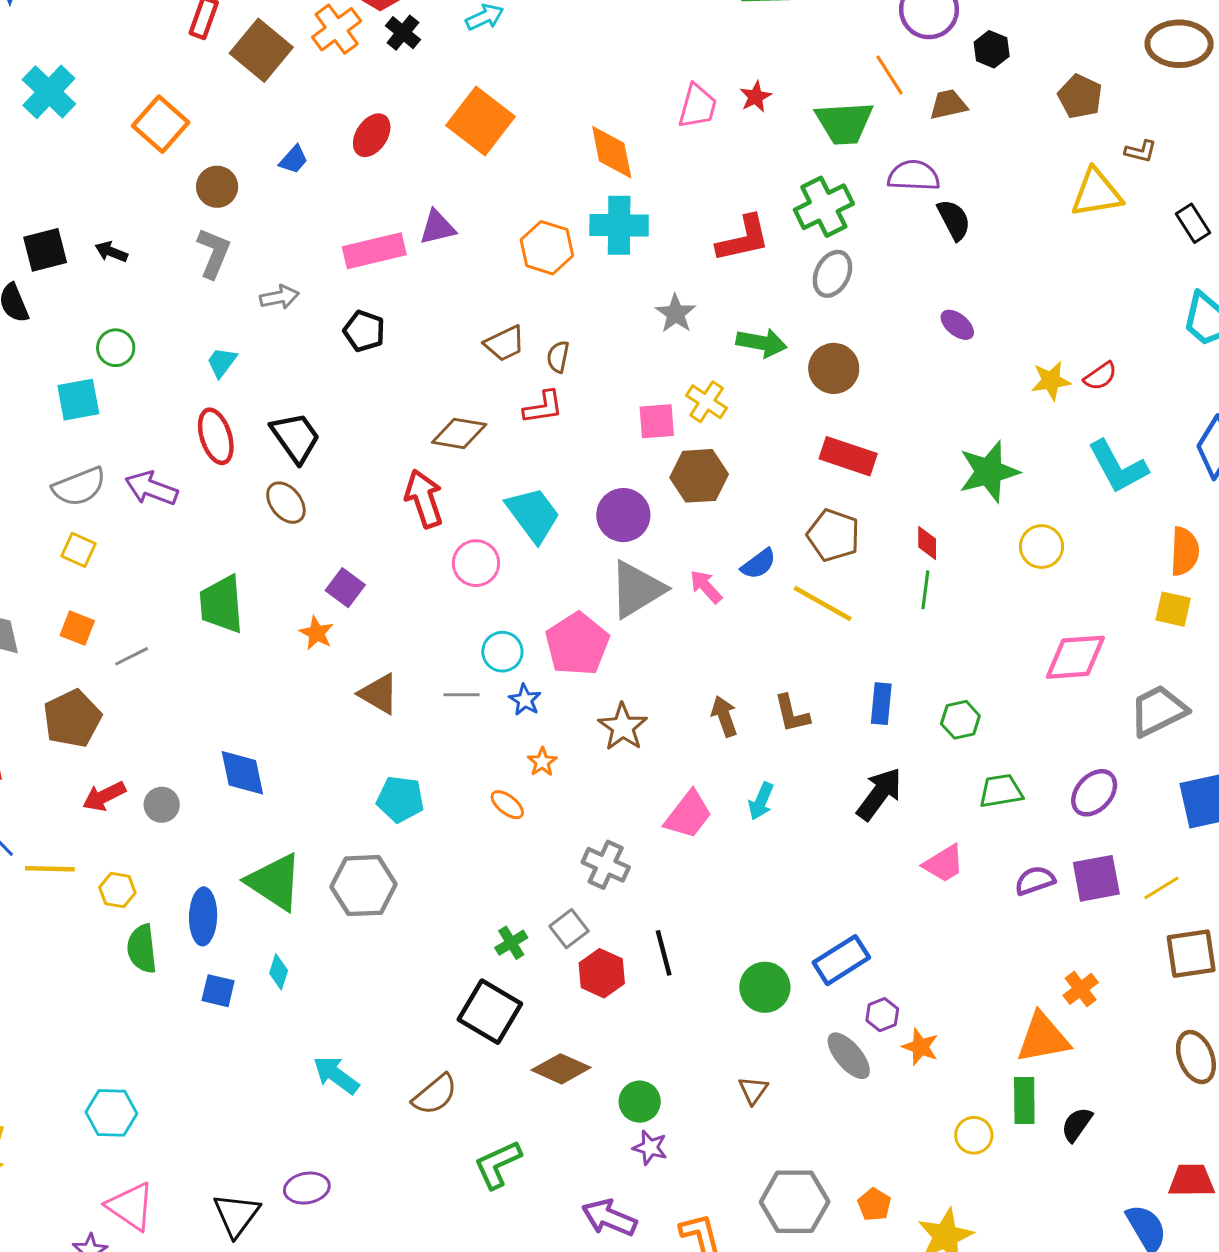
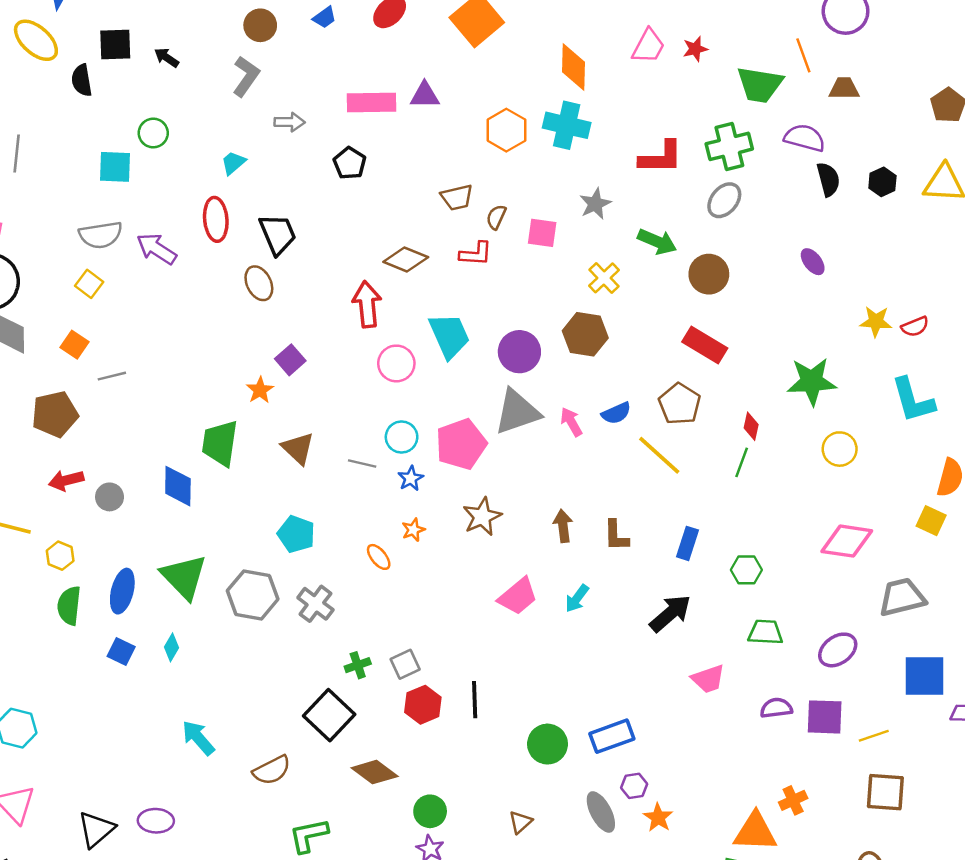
black hexagon: (992, 49) -> (882, 182), moved
pink square: (657, 421) -> (542, 233), moved
green trapezoid: (222, 604) -> (220, 443), moved
gray cross: (606, 865) -> (315, 604), moved

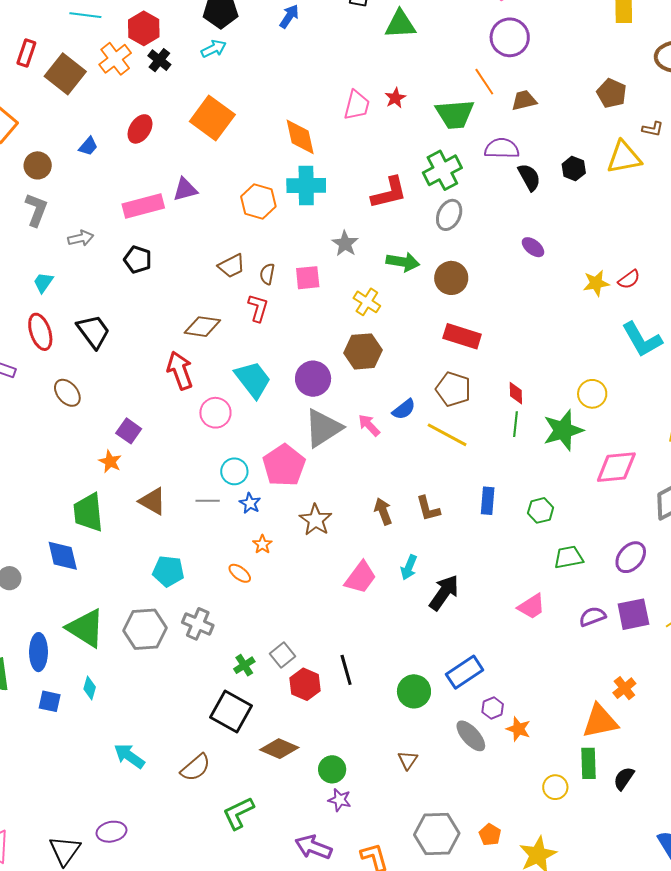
red L-shape: (476, 254) -> (258, 308), turned -64
brown ellipse: (259, 283) -> (67, 393), moved
green star: (812, 381) -> (563, 430), moved
black arrow: (670, 613) -> (444, 593), moved

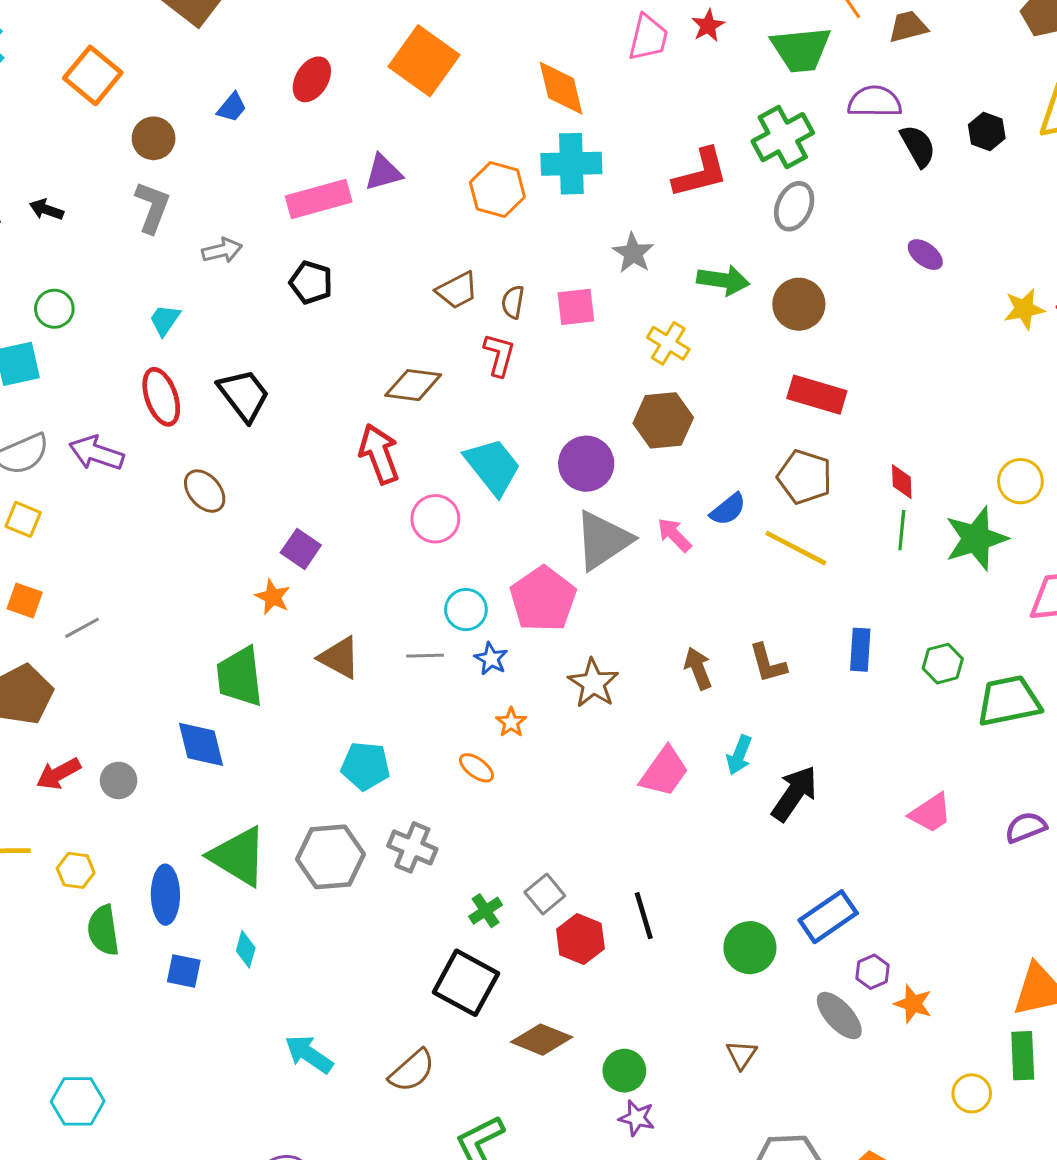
green trapezoid: (569, 557) -> (1009, 701), moved, size x1.4

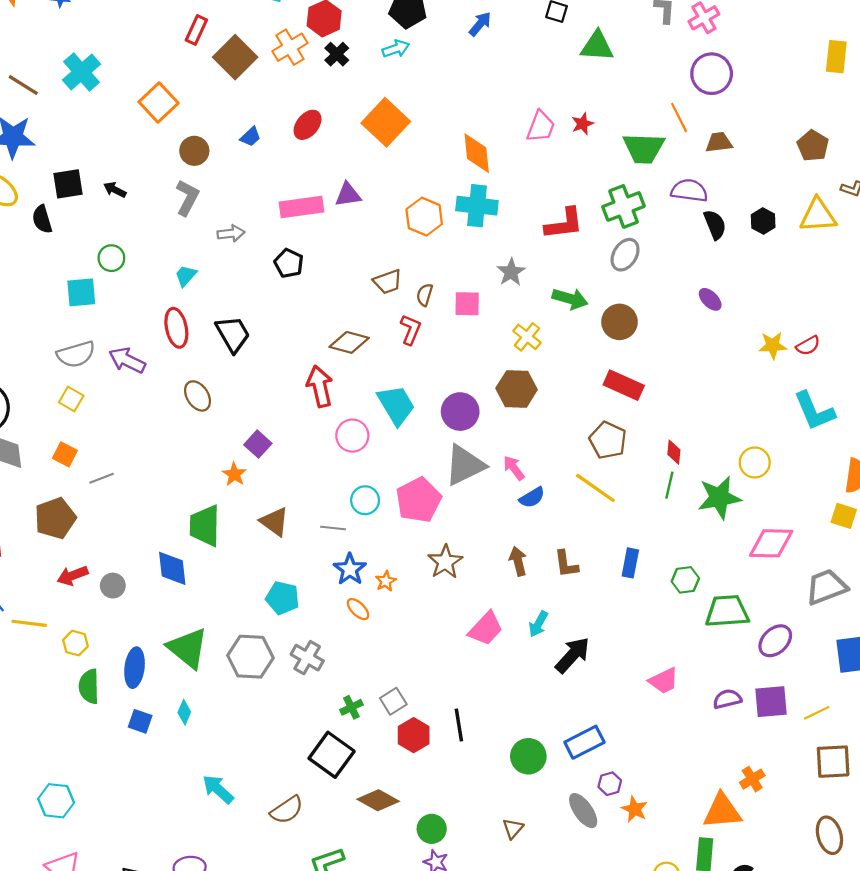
blue semicircle: (728, 509) -> (532, 497), moved
blue star: (491, 659) -> (350, 569), moved, size x1.4

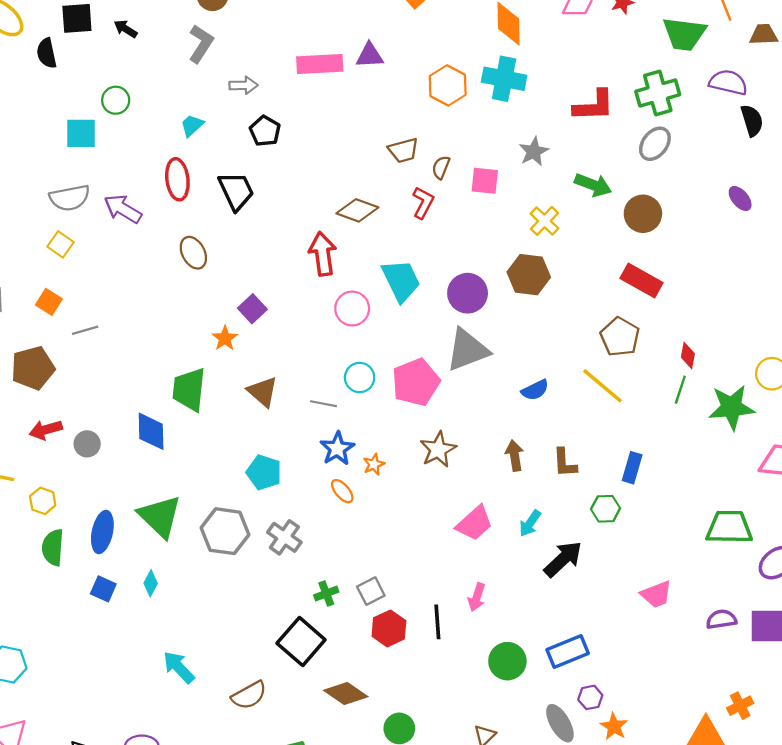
black pentagon: (289, 263) -> (265, 131), moved
pink arrow: (514, 468) -> (477, 597), moved, turned -130
green hexagon: (685, 580) -> (606, 509), moved

